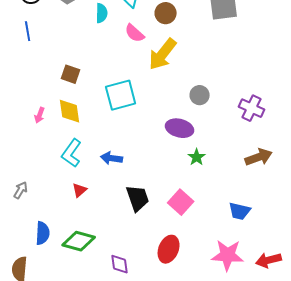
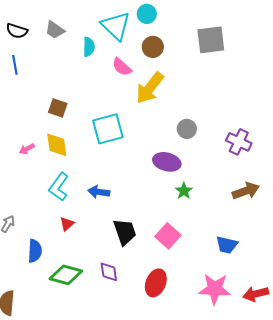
pink arrow: (40, 115) -> (27, 149), turned 42
blue semicircle: (43, 233) -> (35, 251), moved
purple diamond: (120, 264) -> (109, 272), moved

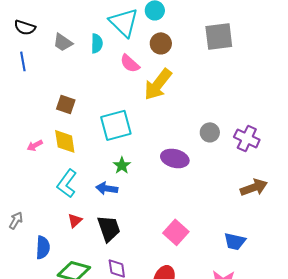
gray trapezoid: (55, 30) -> (63, 42), moved
gray circle: (187, 129) -> (210, 132), moved
green star: (184, 191) -> (122, 165), moved
black trapezoid: (125, 232) -> (109, 228), moved

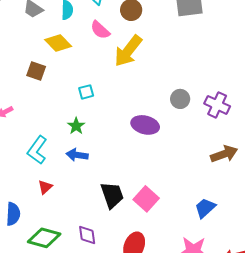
cyan square: (116, 125) -> (86, 92), size x0.5
yellow diamond: (65, 141) -> (58, 43), moved, turned -36
green star: (122, 165) -> (76, 126), moved
black trapezoid: (109, 228) -> (112, 195), moved
blue trapezoid: (235, 241) -> (205, 208), turned 125

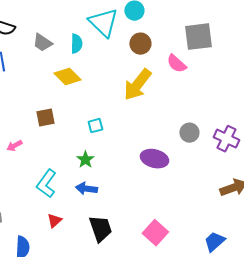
pink semicircle: (100, 30) -> (176, 64), moved
brown square: (36, 71) -> (45, 118), moved, turned -30
black trapezoid: (112, 195) -> (100, 229), moved

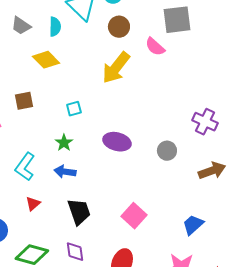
gray circle: (189, 133) -> (167, 151), moved
purple ellipse: (154, 159) -> (117, 142), moved

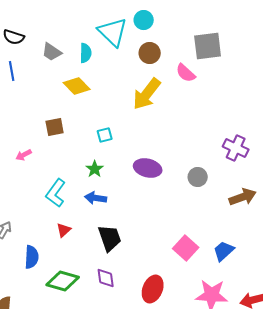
pink square: (134, 216) -> (186, 248), moved

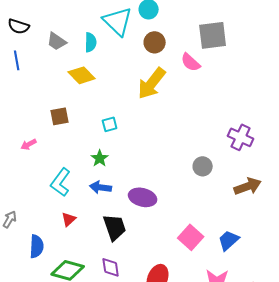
purple ellipse: (148, 168) -> (143, 197), moved

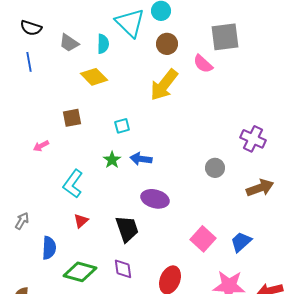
blue arrow: (101, 187) -> (141, 159), moved

